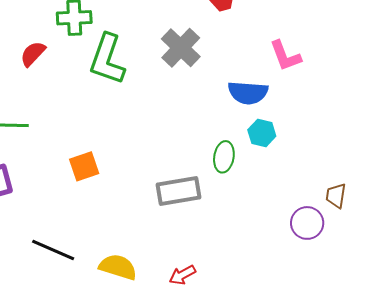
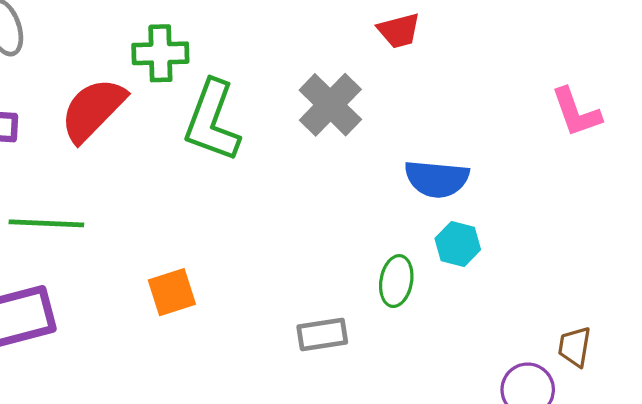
red semicircle: (33, 54) -> (93, 110), size x1.6
pink L-shape: (285, 56) -> (576, 112), moved
gray rectangle: (178, 191) -> (322, 334), size x0.7

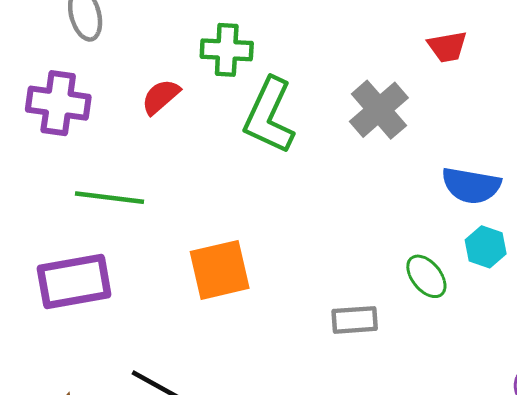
red semicircle: (93, 110) -> (161, 97), size x0.6
green ellipse: (396, 281) -> (426, 276), turned -54
orange square: (172, 292) -> (220, 270), size x1.4

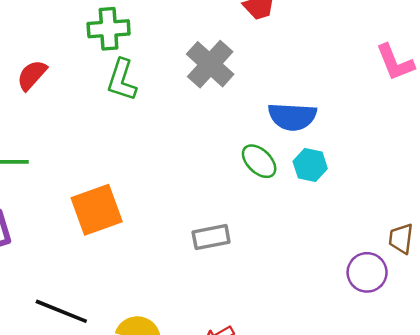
green cross: (227, 50) -> (109, 29), moved
green L-shape: (269, 116) -> (122, 80), size x0.7
green ellipse: (426, 276) -> (259, 161), moved

